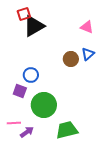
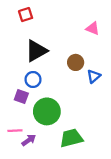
black triangle: (34, 26) -> (36, 51), moved
blue triangle: (88, 54) -> (94, 76), moved

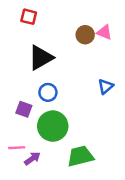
red square: (26, 15) -> (29, 17), turned 32
brown circle: (76, 62) -> (85, 35), moved
blue circle: (33, 80) -> (48, 92), moved

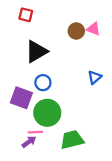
purple square: (24, 109) -> (21, 98), size x1.5
pink line: (17, 148) -> (35, 132), moved

